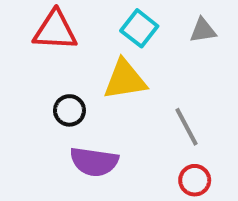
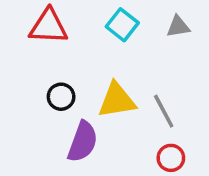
yellow triangle: (125, 80) -> (117, 100), moved
purple semicircle: (94, 162) -> (83, 142), turned -78

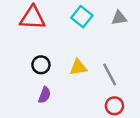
yellow triangle: (117, 100) -> (78, 67), size x0.7
purple semicircle: (83, 142) -> (45, 95), moved, size x0.6

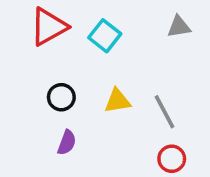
cyan square: (82, 17) -> (105, 36), moved
red triangle: (32, 18) -> (49, 27), turned -32

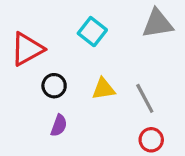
red triangle: (49, 27) -> (27, 49), moved
gray triangle: (179, 27) -> (158, 24), size x1.5

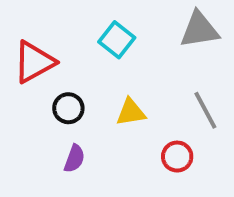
gray line: (145, 98) -> (205, 110), moved
red circle: (151, 140) -> (177, 157), moved

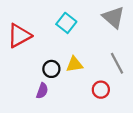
gray triangle: (199, 30) -> (113, 17), turned 50
black circle: (68, 108) -> (51, 69), moved

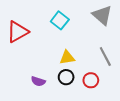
black circle: (51, 69) -> (66, 77), moved
purple semicircle: (42, 91) -> (38, 81), turned 88

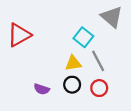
cyan square: (60, 20) -> (83, 37), moved
gray line: (105, 57) -> (98, 61), moved

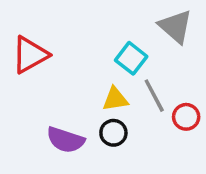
red circle: (99, 88) -> (186, 117), moved
purple semicircle: (42, 89) -> (66, 140), size x1.5

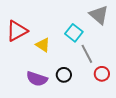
yellow triangle: (115, 99) -> (43, 45), moved, turned 42
red circle: (186, 117) -> (102, 74), moved

